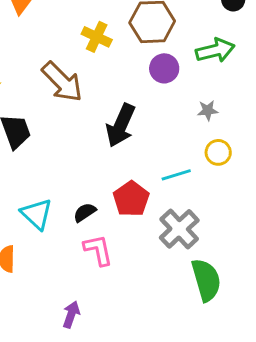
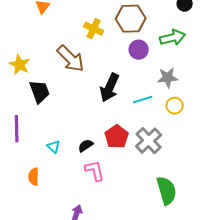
gray star: (208, 110) -> (168, 78), size x1.5
cyan line: (176, 175) -> (143, 100), moved
cyan triangle: (37, 214) -> (54, 147), size x0.6
gray cross: (179, 229) -> (149, 141), moved

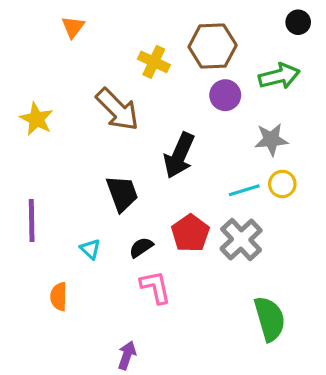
black trapezoid: (40, 92) -> (122, 193), moved
cyan line: (143, 100) -> (244, 190), moved

